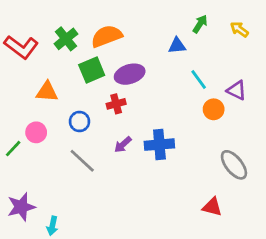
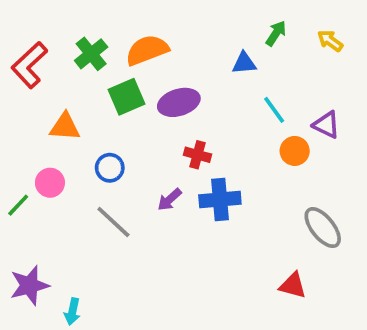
red L-shape: (21, 47) -> (29, 65), turned 100
red cross: (116, 104) -> (198, 155), moved, turned 30

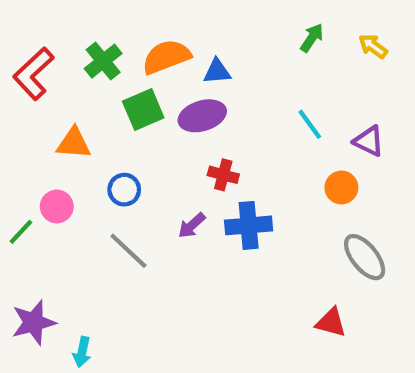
blue triangle: (244, 63) -> (217, 72), moved
orange circle: (295, 151) -> (341, 188), moved

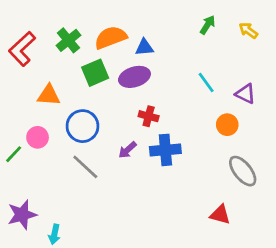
blue circle: (124, 190) -> (82, 126), size x1.5

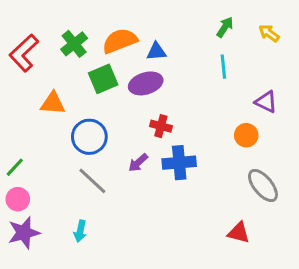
cyan line: (206, 83) -> (223, 67), moved, turned 30
pink circle: (38, 137) -> (18, 199), moved
cyan arrow: (54, 234) -> (80, 231), moved

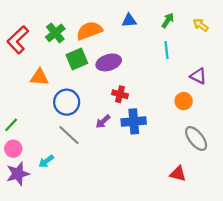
blue triangle: (156, 51) -> (129, 20), moved
cyan arrow: (80, 231) -> (46, 161), moved, turned 42

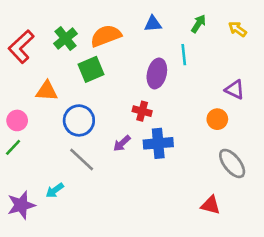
cyan line: (167, 50) -> (184, 55), moved
purple ellipse: (109, 62) -> (157, 73), moved, turned -60
pink circle: (13, 149) -> (17, 120), moved

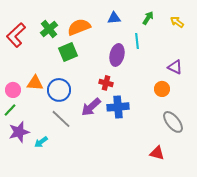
orange triangle: (47, 91) -> (35, 83), moved
purple arrow: (122, 143) -> (91, 107), size x1.5
purple star: (21, 205) -> (19, 132), moved

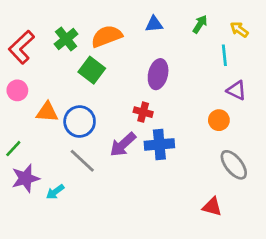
cyan line: (137, 41) -> (224, 55), moved
green square: (68, 52) -> (92, 70), turned -30
pink circle: (13, 90) -> (17, 90), moved

